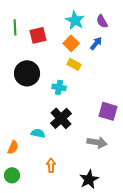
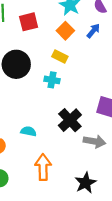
yellow rectangle: (74, 64) -> (60, 56), moved
black cross: (61, 118) -> (70, 120), moved
orange arrow: (51, 165) -> (43, 167), size x1.6

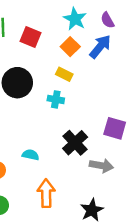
red square: (29, 22) -> (31, 37), turned 36
blue arrow: (93, 31) -> (100, 47), size x1.5

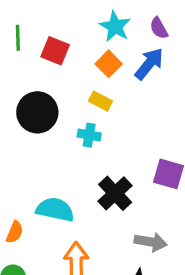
cyan semicircle: (31, 155) -> (55, 210), size x1.6
gray arrow: (101, 166) -> (151, 242), moved

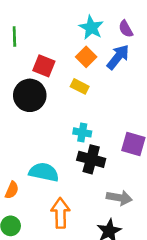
red square: (55, 51) -> (44, 66), moved
cyan cross: (89, 135) -> (82, 132), moved
black cross: (115, 193) -> (91, 159), turned -32

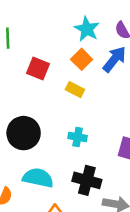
black circle: (30, 95) -> (24, 133), moved
black cross: (91, 159) -> (87, 180), moved

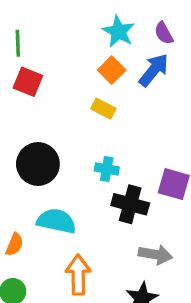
red square: (38, 68) -> (28, 82), moved
black cross: (87, 180) -> (130, 204), moved

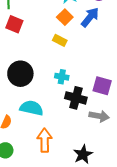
gray arrow: (155, 255) -> (99, 116), moved

